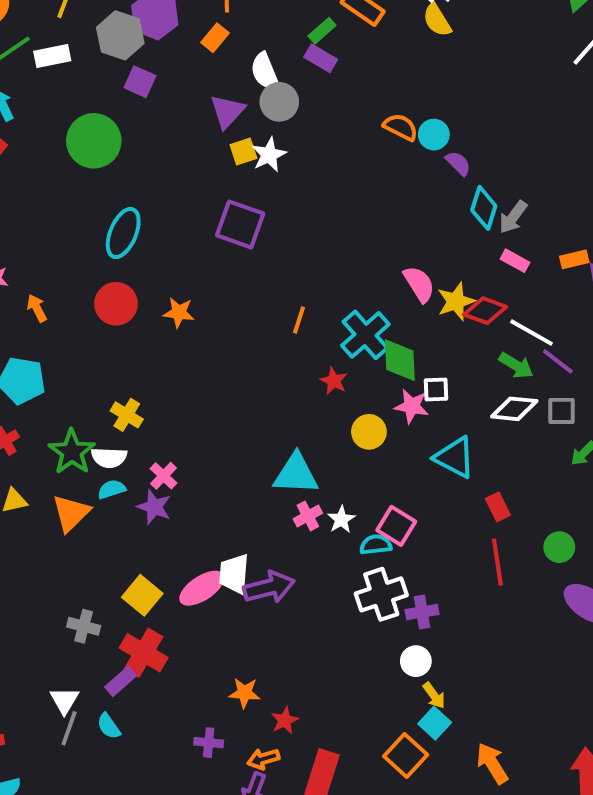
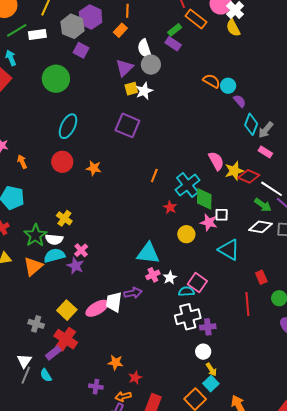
cyan semicircle: (112, 489) -> (54, 256), size x1.5
red rectangle: (498, 507) -> (261, 277), moved
purple arrow: (269, 587) -> (133, 293), moved, size x0.7

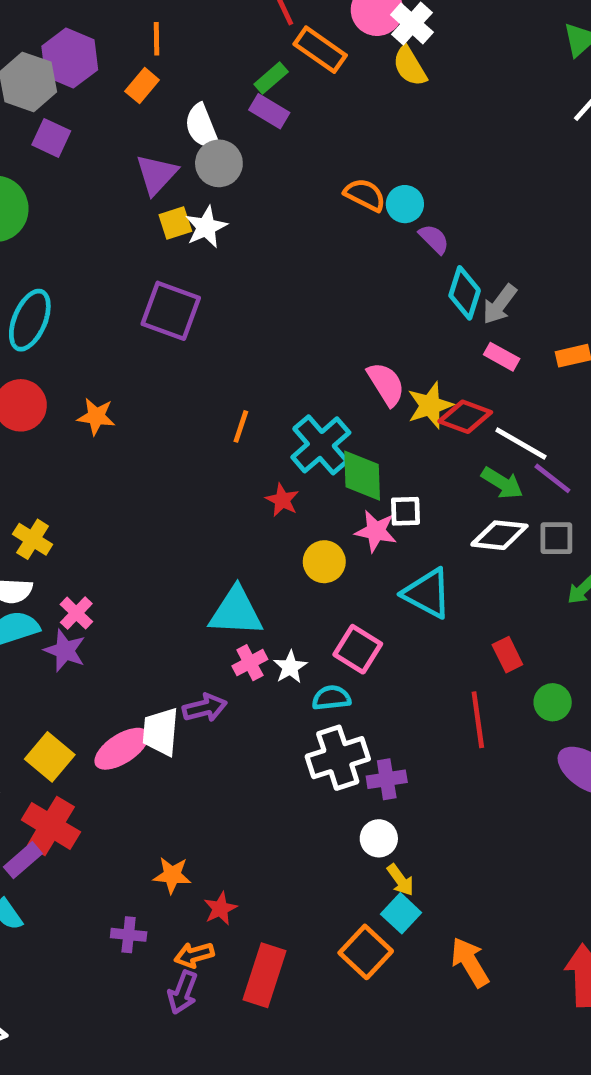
pink square: (197, 283) -> (358, 649), moved

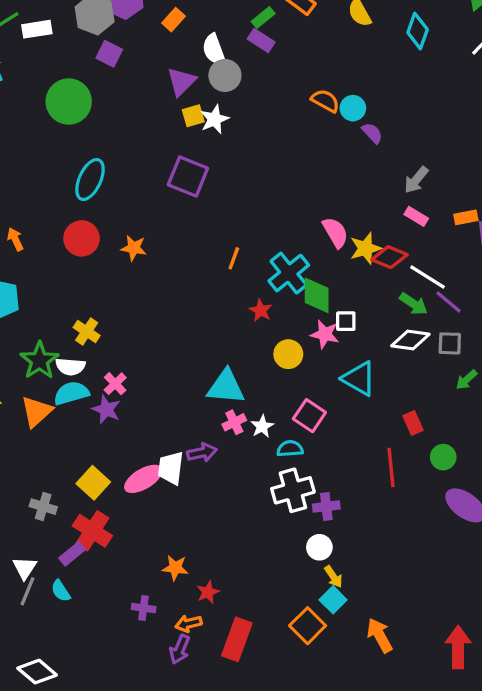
cyan diamond: (465, 293) -> (418, 31), moved

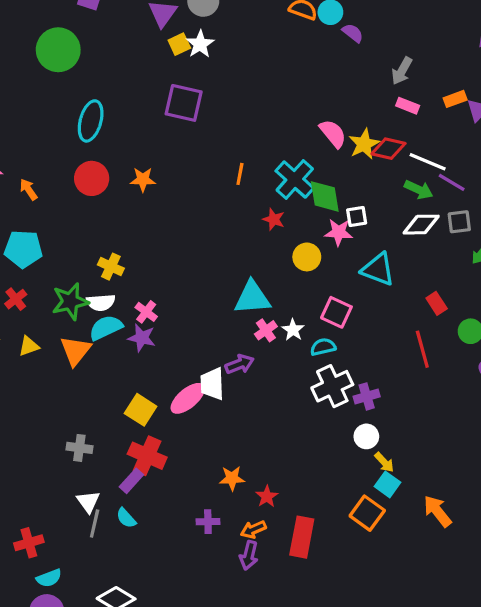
green star: (39, 361) -> (70, 301), turned 30
gray cross: (43, 507) -> (79, 448), moved

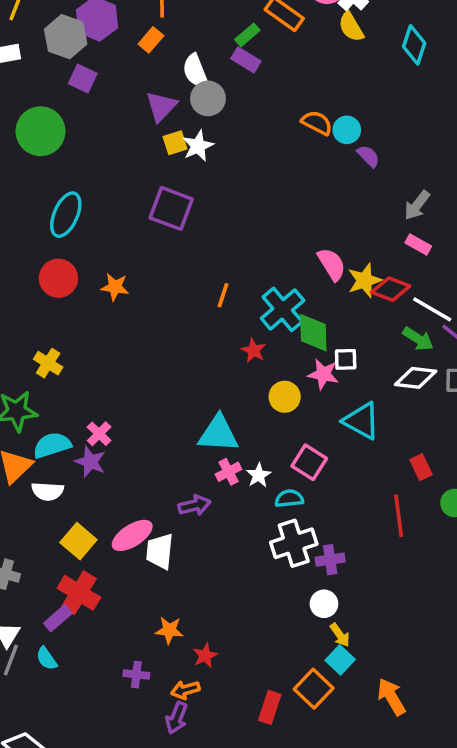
yellow cross: (111, 267) -> (48, 363), moved
white semicircle: (101, 302) -> (48, 491), moved
white trapezoid: (212, 384) -> (160, 551), moved
red rectangle: (302, 537) -> (270, 707), moved, size x0.7

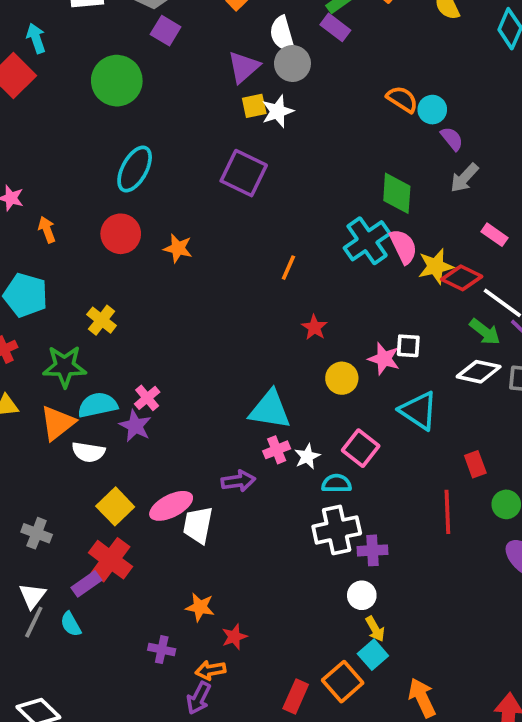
gray arrow: (417, 205) -> (464, 178), moved
cyan cross: (283, 309) -> (367, 241), moved
green diamond: (313, 333) -> (397, 193), moved

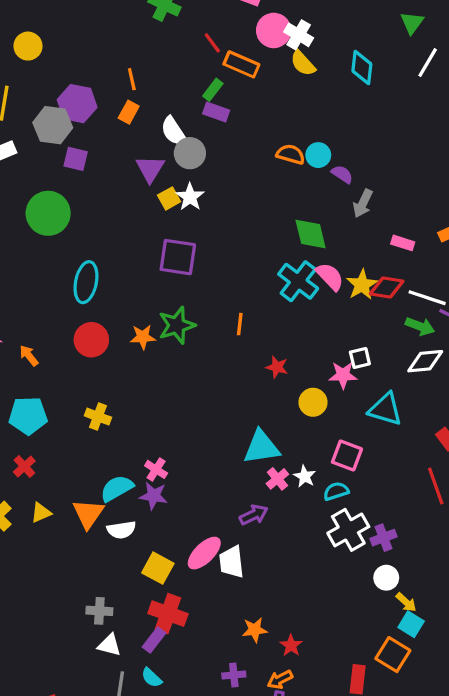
green star: (65, 366) -> (177, 325), moved
white triangle: (32, 596) -> (109, 645), moved, turned -35

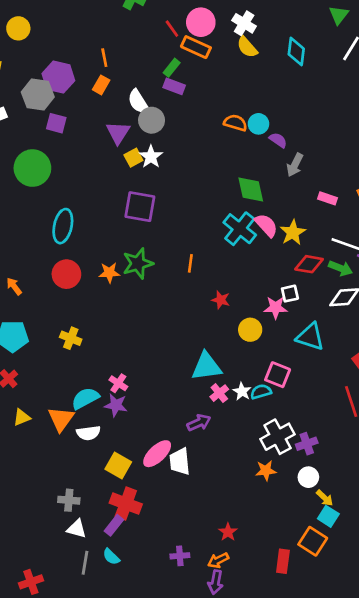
pink circle: (274, 30) -> (201, 22), moved
red diamond: (387, 287) -> (309, 264), moved
cyan semicircle: (336, 491) -> (261, 392), moved
orange star: (255, 630) -> (266, 471), moved

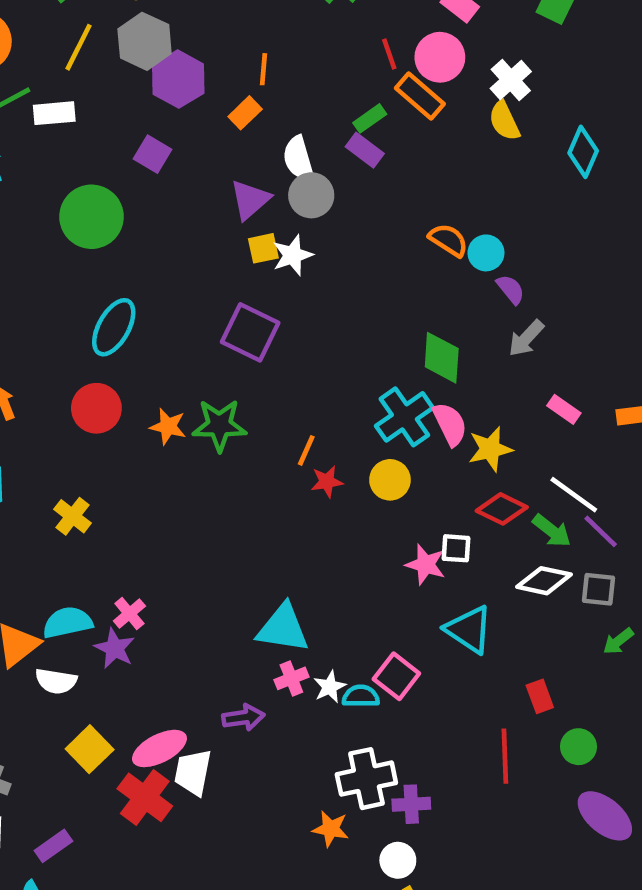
gray hexagon: (38, 95) -> (145, 41), moved
red star: (221, 300) -> (327, 482), moved, turned 30
yellow circle: (250, 330) -> (390, 480), moved
red cross: (126, 504) -> (145, 797), moved

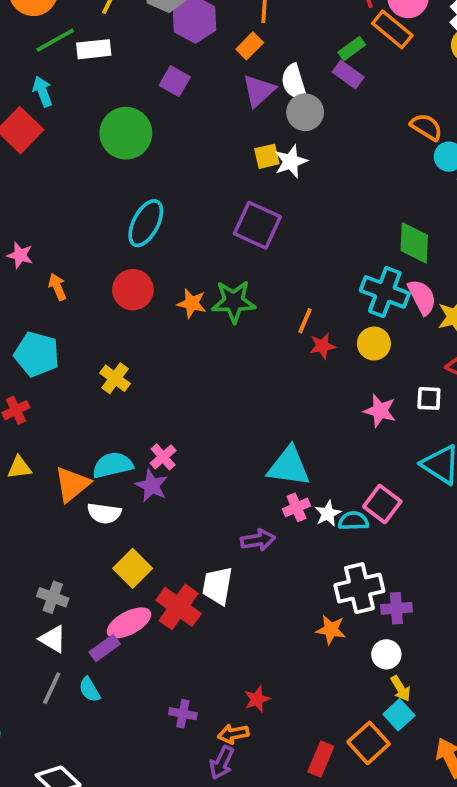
purple triangle: (250, 200) -> (259, 91), moved
orange semicircle: (448, 240) -> (426, 127), moved
cyan cross: (404, 417) -> (385, 292), turned -33
pink star: (426, 565) -> (380, 411), moved
pink ellipse: (159, 748) -> (129, 623), moved

